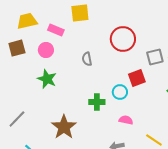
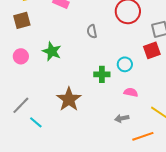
pink circle: (46, 50) -> (21, 56), moved
red square: (137, 78) -> (152, 50), moved
gray line: (17, 119) -> (21, 105), moved

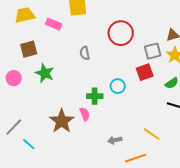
brown square: (22, 20) -> (29, 49), moved
pink semicircle: (131, 92) -> (85, 114), moved, turned 56

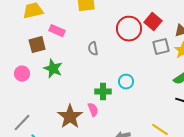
pink rectangle: (54, 24) -> (57, 31), moved
red square: (145, 72) -> (153, 22), moved, turned -30

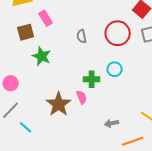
red circle: (129, 29) -> (118, 33), moved
pink rectangle: (57, 31) -> (46, 18), turned 35
pink circle: (22, 74) -> (11, 83), moved

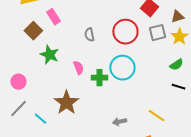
brown square: (26, 32) -> (33, 31), turned -30
cyan circle: (115, 69) -> (122, 68), size x1.6
pink semicircle: (82, 97) -> (78, 68), moved
cyan line: (26, 127) -> (40, 119), moved

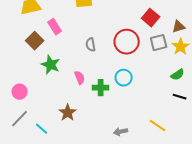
cyan circle: (122, 68) -> (124, 78), size x0.7
brown star: (66, 103) -> (68, 113), size x0.7

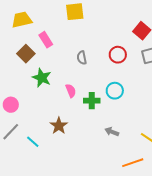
red circle: (127, 42) -> (118, 55), size x0.7
gray arrow: (121, 132) -> (112, 132), moved, turned 32

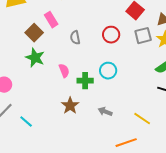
pink rectangle: (46, 40) -> (51, 20), moved
brown square: (26, 54) -> (34, 33), moved
brown star: (59, 126) -> (70, 106), moved

